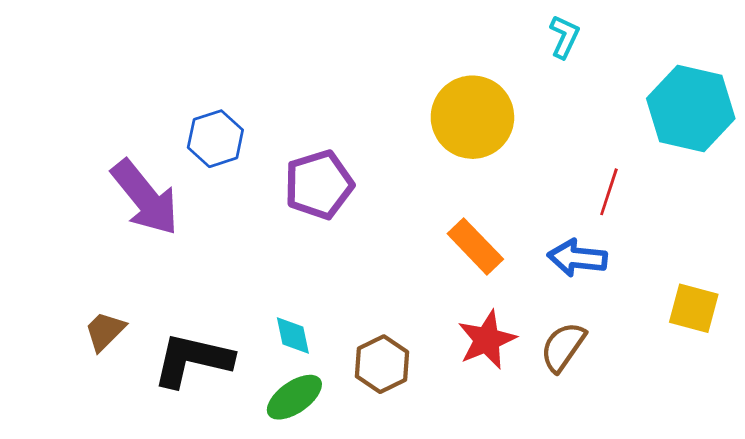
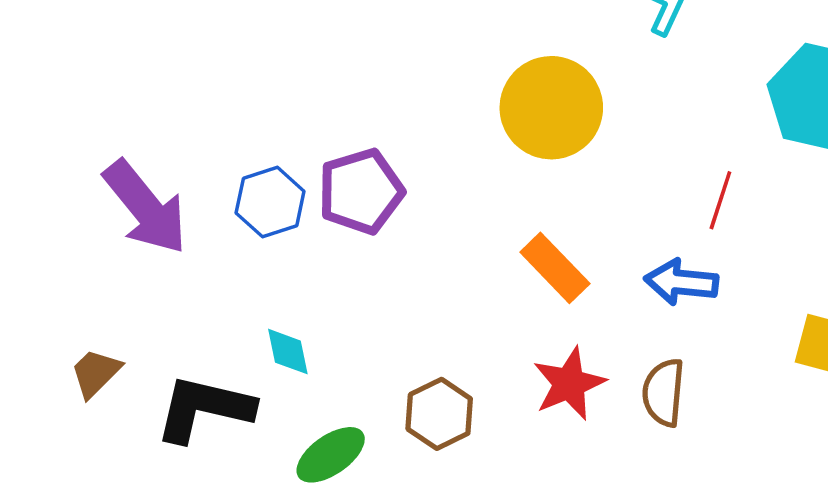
blue hexagon: (215, 139) -> (270, 202), moved
cyan diamond: (293, 335) -> (288, 352), moved
brown semicircle: (563, 347) -> (663, 393), turned -30

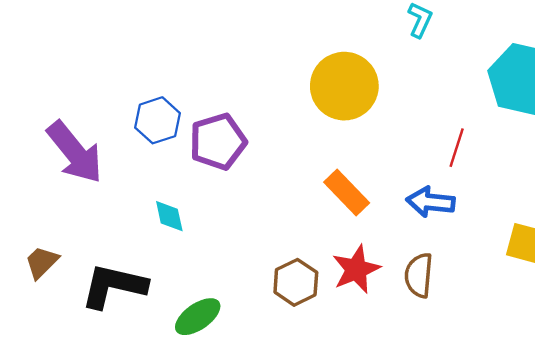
blue hexagon: (270, 202) -> (157, 120), moved
cyan diamond: (288, 352) -> (169, 216), moved
brown hexagon: (439, 414) -> (296, 282), moved

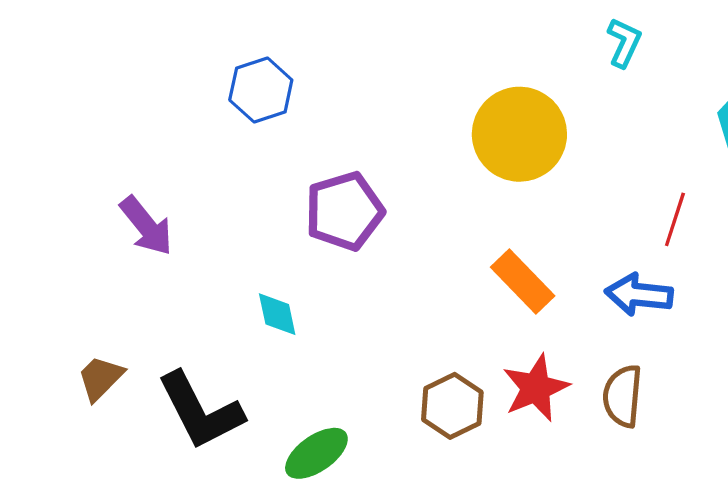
blue hexagon: (157, 120) -> (261, 90), moved
purple arrow: (75, 152) -> (146, 226), size x0.7
black L-shape: (114, 286) -> (200, 411), turned -130

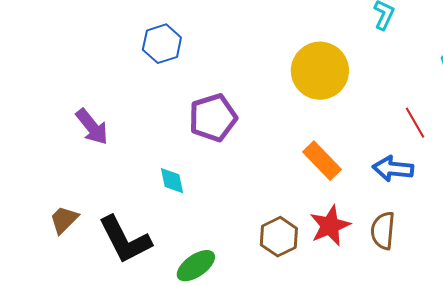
red line: (675, 219) -> (415, 123), turned -48

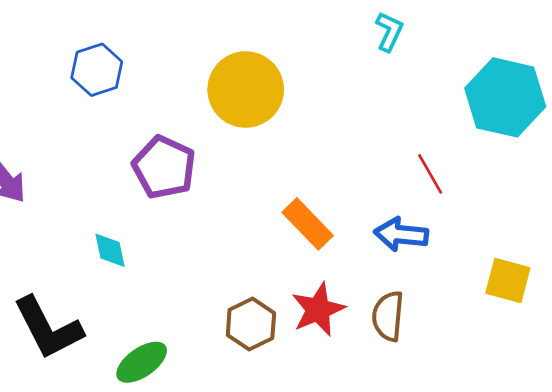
yellow circle: (320, 71) -> (246, 90), moved
purple pentagon: (213, 118) -> (164, 167), turned -30

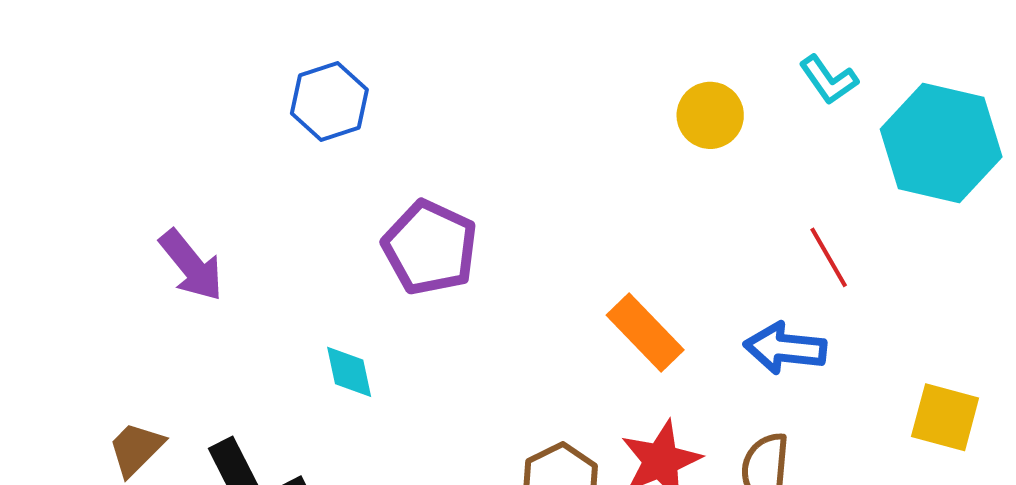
cyan L-shape: (389, 32) -> (829, 80), moved, turned 120
yellow circle: (246, 90) -> (710, 115), moved, size x0.6

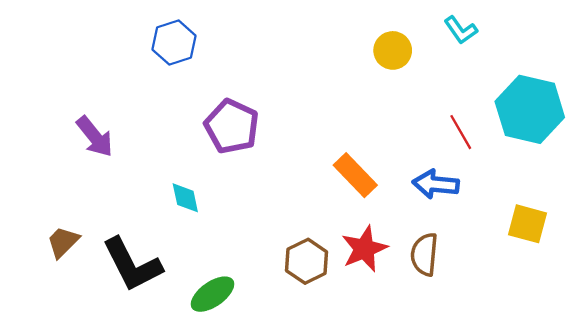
cyan hexagon: (941, 143) -> (530, 109), moved

